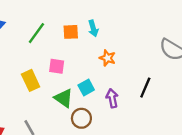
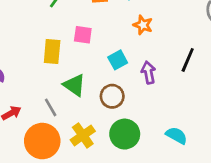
yellow rectangle: (31, 80) -> (52, 52), turned 30
green triangle: (64, 98) -> (74, 85), moved

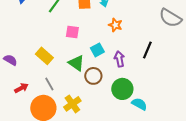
yellow rectangle: (52, 52) -> (44, 56), moved, turned -54
green triangle: (74, 85) -> (76, 63), moved
green circle: (125, 134) -> (122, 89), moved

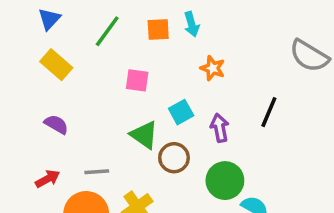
yellow rectangle: (44, 56) -> (56, 65), moved
purple semicircle: (10, 60) -> (56, 124), moved
gray line: (49, 84) -> (97, 172), turned -64

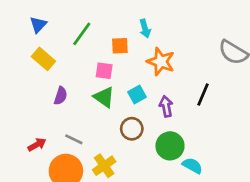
orange square: (158, 29) -> (120, 46), moved
orange star: (213, 68) -> (161, 62), size x1.5
purple semicircle: (56, 124) -> (61, 96), moved, turned 78
green triangle: (144, 135) -> (104, 97), moved
gray line: (97, 172) -> (74, 139), turned 30

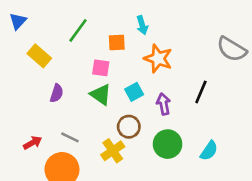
blue triangle: (38, 25) -> (18, 21), moved
yellow cross: (104, 166) -> (113, 151), moved
cyan semicircle: (192, 166) -> (209, 151), moved, turned 96

